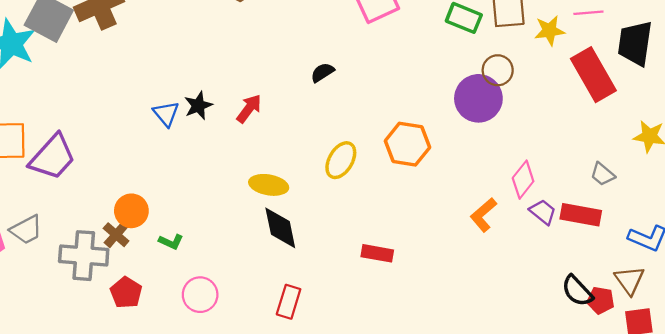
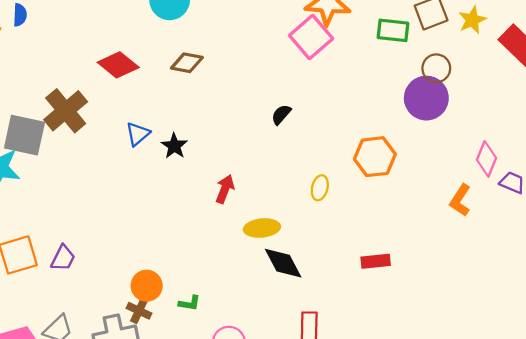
black star: (198, 105) -> (174, 146), moved
red arrow: (249, 109) -> (225, 189), moved
blue triangle: (166, 114) -> (138, 134), moved, turned 45
purple trapezoid: (53, 157) -> (63, 258), size x0.6
yellow ellipse: (341, 160) -> (320, 188), size x0.7

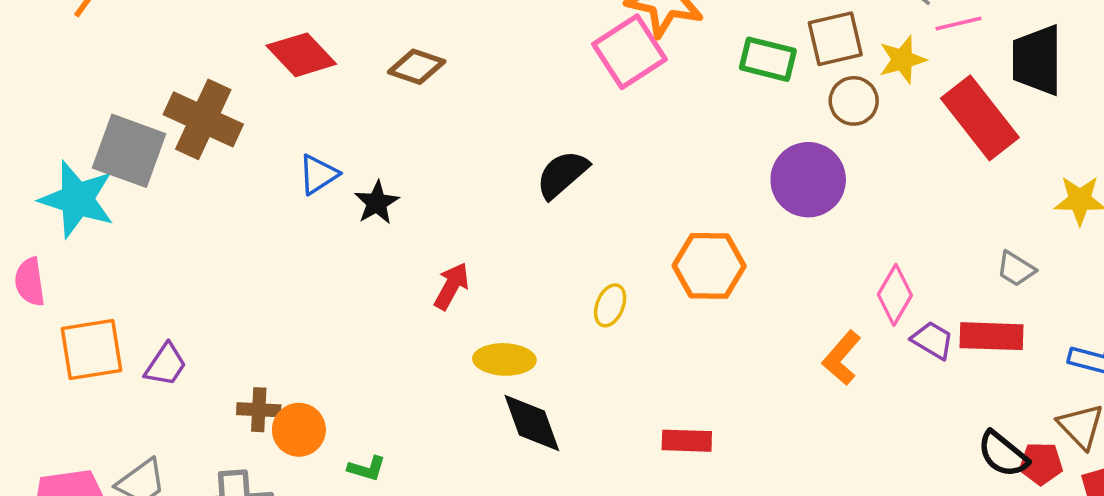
brown circle: (436, 68) -> (854, 101), moved
brown cross: (66, 111) -> (203, 119), turned -33
black semicircle: (281, 115) -> (562, 174), size x1.5
brown cross: (139, 311) -> (259, 410), moved, turned -30

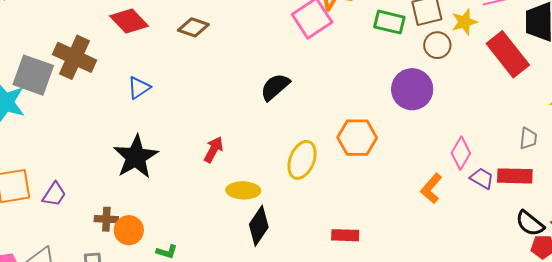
black star: (377, 203) -> (136, 157), moved, size x1.8
gray trapezoid: (1016, 269) -> (528, 138), turned -115
yellow ellipse: (610, 305) -> (302, 160), size x1.6
black diamond: (532, 423) -> (259, 226), turned 54
black semicircle: (1003, 454) -> (530, 223), moved

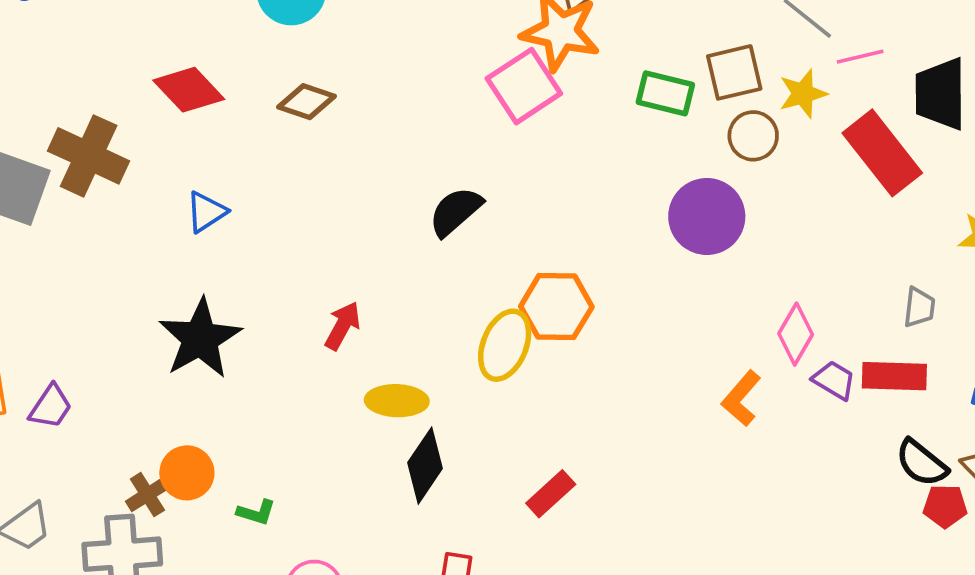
orange hexagon: (357, 138) -> (556, 307), moved
brown cross: (106, 219) -> (147, 495), moved, turned -35
red rectangle: (345, 235) -> (551, 494), moved, turned -44

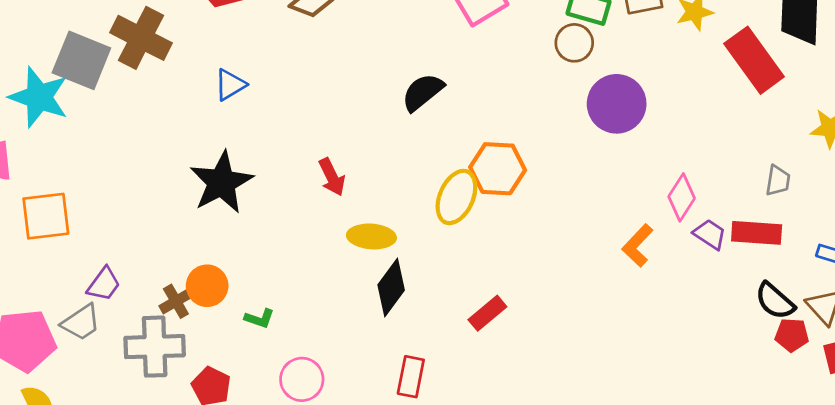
brown circle: (753, 136) -> (574, 43), moved
red arrow: (343, 326) -> (332, 177), turned 123
purple trapezoid: (51, 407) -> (104, 284), moved

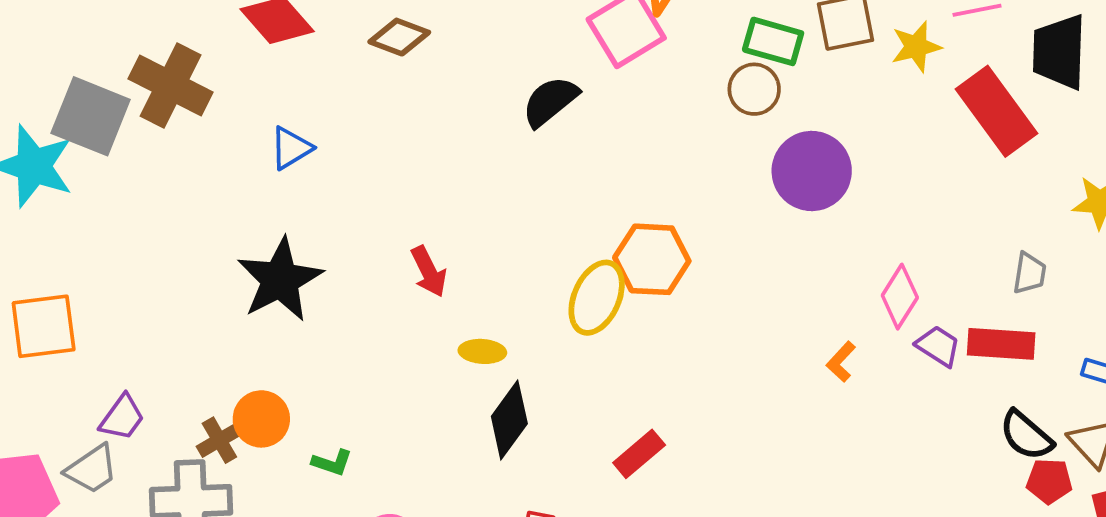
black semicircle: (423, 92) -> (550, 101), moved
yellow ellipse: (371, 236) -> (482, 351), size x0.7
orange L-shape: (638, 245) -> (841, 362), size x0.7

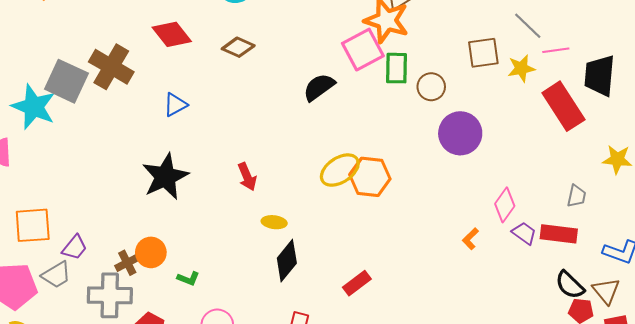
green rectangle: (773, 41) -> (397, 68), moved, turned 72
yellow ellipse: (597, 298) -> (340, 170), moved, turned 30
orange square: (44, 326) -> (33, 225), moved

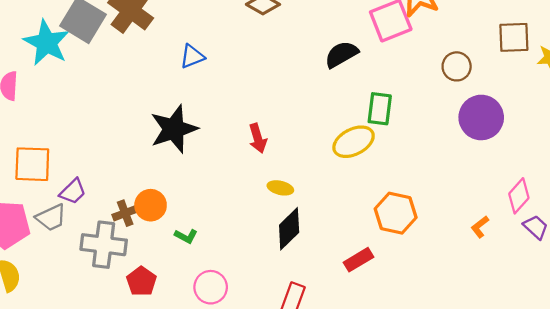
green rectangle: (397, 68) -> (380, 109), moved
orange hexagon: (370, 177) -> (396, 213), moved

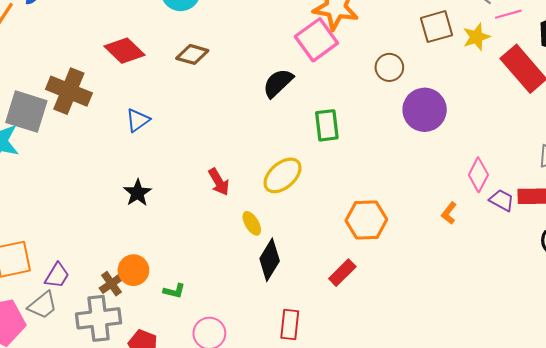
black star: (174, 129) -> (138, 193), size x0.6
yellow ellipse: (354, 142) -> (283, 175), moved
yellow ellipse: (280, 188) -> (252, 223), turned 60

